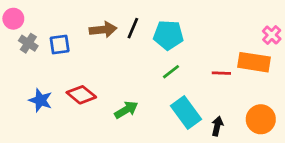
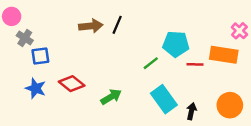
cyan pentagon: (168, 35) -> (176, 44), moved
blue square: (60, 45) -> (40, 56), moved

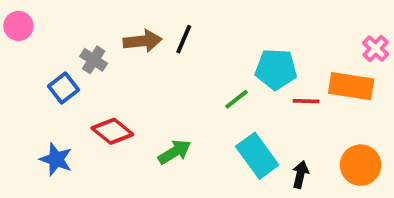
gray cross: (25, 38) -> (94, 60), moved
blue square: (40, 56) -> (64, 88), turned -30
blue star: (36, 88) -> (56, 159), moved

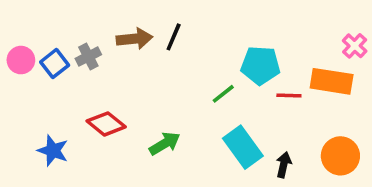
pink circle: (18, 26) -> (21, 60), moved
gray cross: (94, 60) -> (88, 56), turned 30
blue square: (64, 88) -> (55, 64), moved

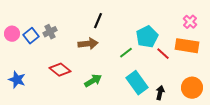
brown arrow: (135, 39) -> (88, 44), moved
pink cross: (355, 46) -> (190, 22), moved
cyan pentagon: (261, 65) -> (147, 37), turned -30
red line: (289, 96) -> (163, 54), turned 40
blue star: (53, 151) -> (17, 80), moved

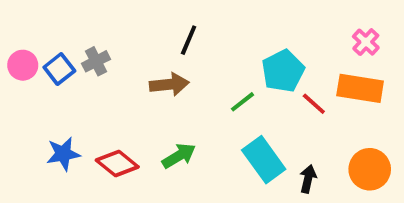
red diamond: (60, 70) -> (117, 163), moved
blue star: (17, 80) -> (63, 154), moved, turned -30

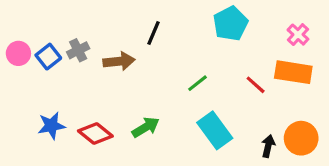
cyan pentagon: (283, 71) -> (230, 24), moved
brown arrow: (169, 84) -> (119, 61), moved
black arrow: (308, 179) -> (268, 146), moved

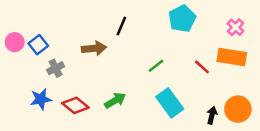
gray cross: (78, 50) -> (56, 68), moved

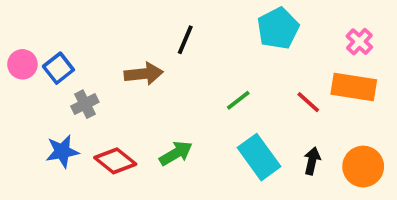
black arrow: (212, 115) -> (312, 161), moved

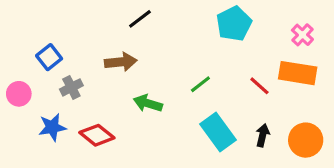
black line: (185, 40) -> (140, 19), moved, turned 30
pink circle: (22, 64) -> (19, 94), moved
green arrow: (176, 153) -> (148, 103), moved, turned -132

